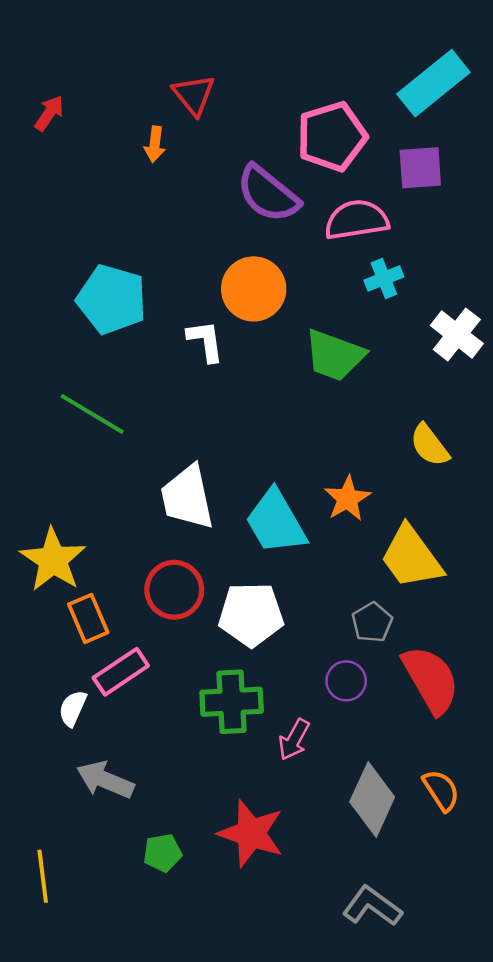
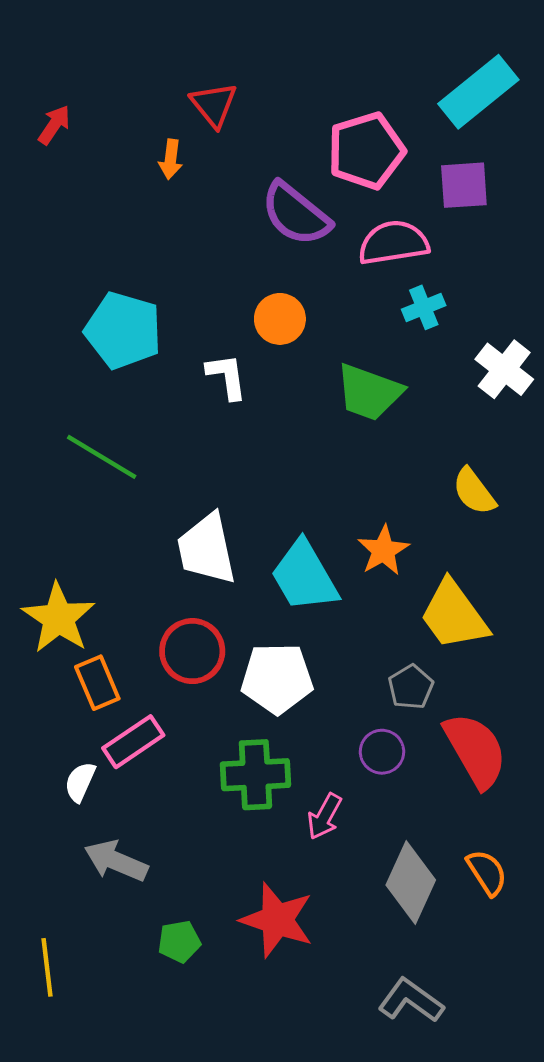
orange circle: (254, 289) -> (280, 319), size x0.7

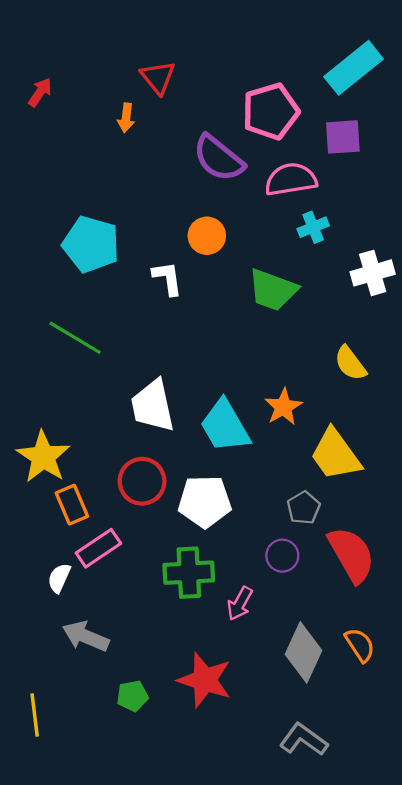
white cross: (504, 369) -> (373, 273), turned 36

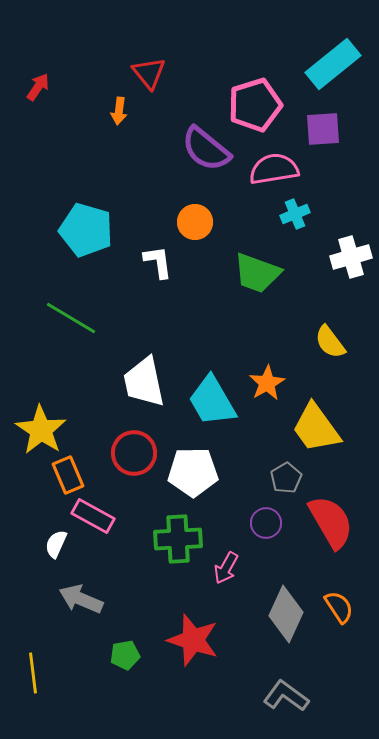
pink rectangle: (98, 548) -> (93, 516), turned 63

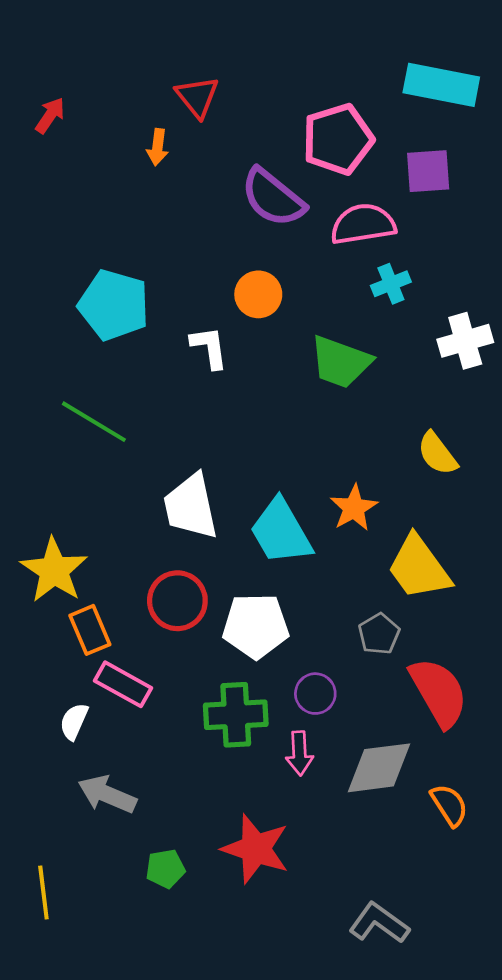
cyan rectangle: (333, 64) -> (441, 85), turned 50
purple circle: (266, 523) -> (315, 694), moved
pink arrow: (226, 568) -> (299, 753), turned -32
gray diamond: (286, 614) -> (379, 768), moved, turned 58

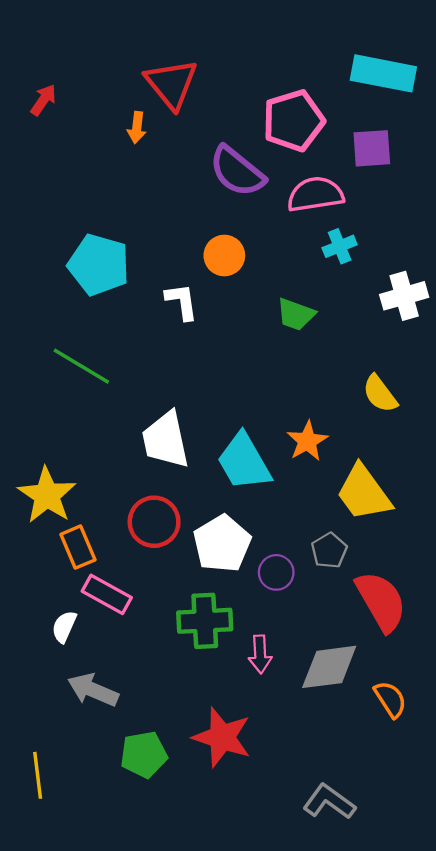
red triangle: (197, 97) -> (171, 84), size x1.4
green trapezoid: (341, 362) -> (296, 314), size x0.7
white pentagon: (256, 626) -> (222, 544), turned -30
purple circle: (315, 694) -> (276, 572), moved
green pentagon: (165, 869) -> (144, 755), size x1.4

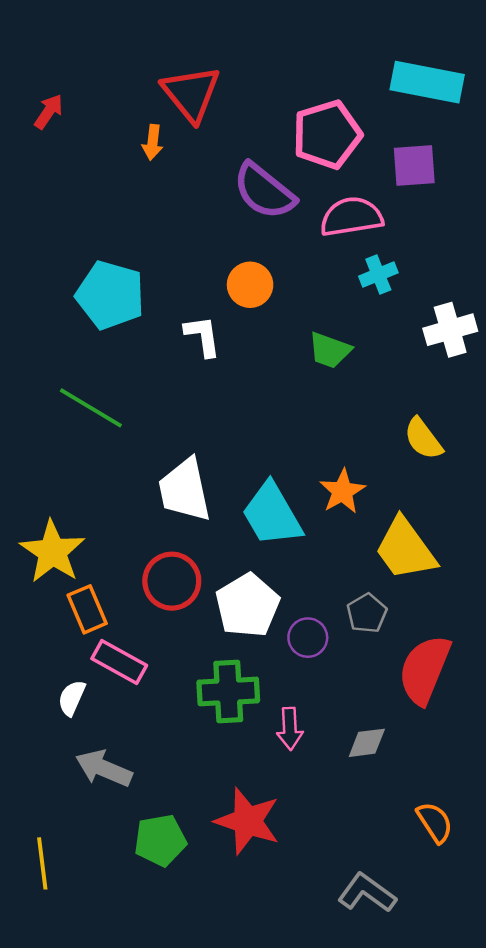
red semicircle: (381, 601) -> (425, 670), turned -128
gray diamond: (329, 667) -> (367, 743), size x0.6
orange semicircle: (390, 699) -> (435, 822), moved

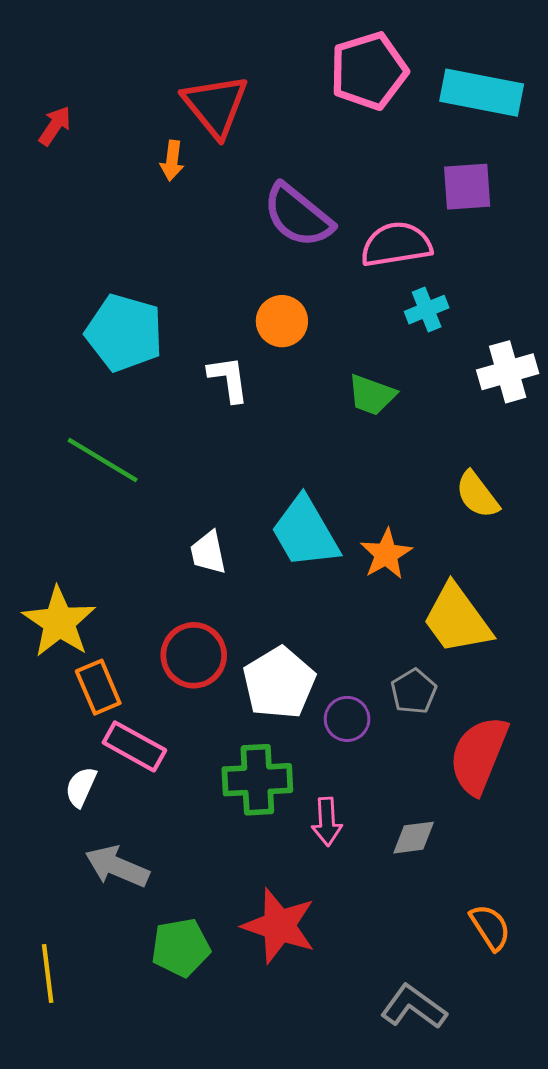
pink pentagon: (327, 135) -> (369, 71), moved
white trapezoid: (185, 490) -> (208, 553), size x0.6
cyan trapezoid: (272, 514) -> (305, 532), moved

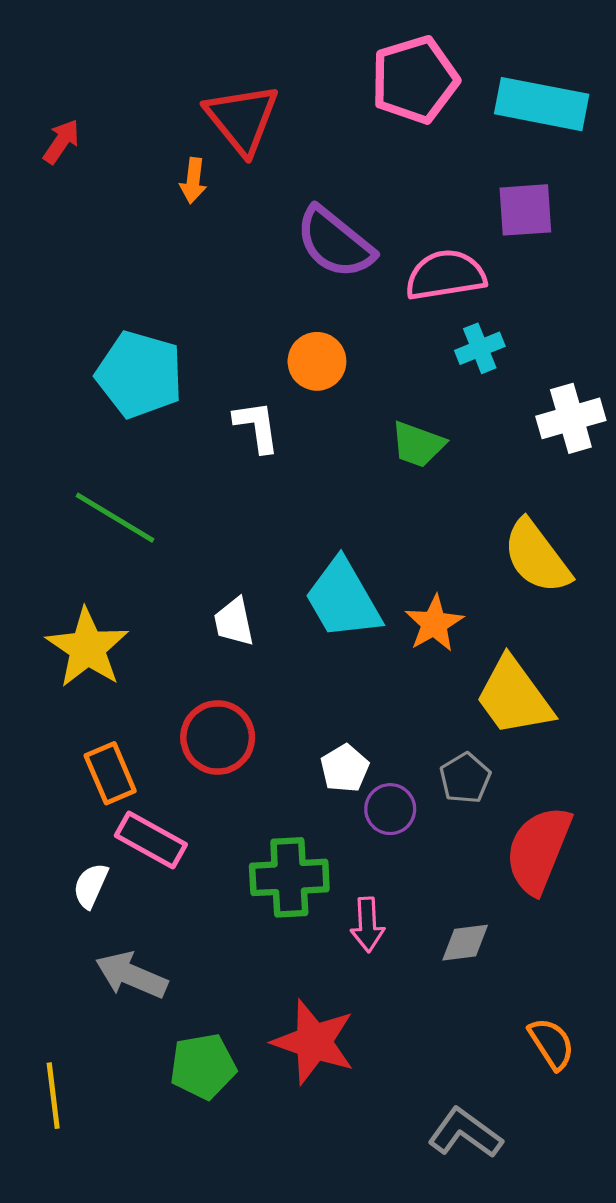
yellow semicircle: (477, 495) -> (537, 557), size x1.4
yellow star: (59, 622) -> (87, 648), moved
white pentagon: (279, 683) -> (345, 768), moved, size x0.6

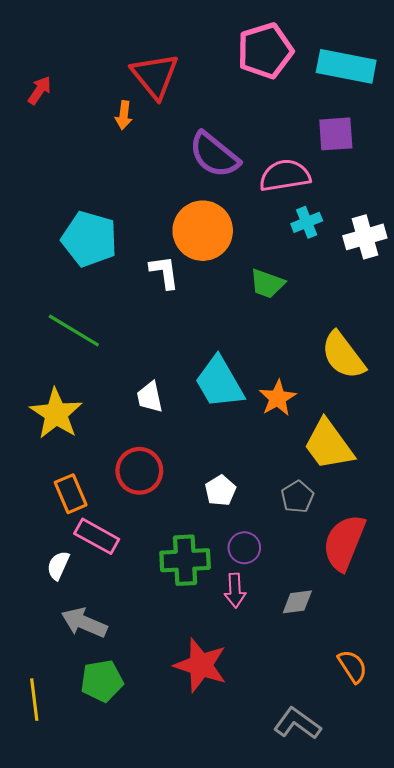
orange circle: (317, 361) -> (203, 231), size x1.6
white cross: (571, 418) -> (365, 237), moved
purple circle: (390, 809) -> (244, 548), moved
green pentagon: (203, 1066) -> (102, 681), moved

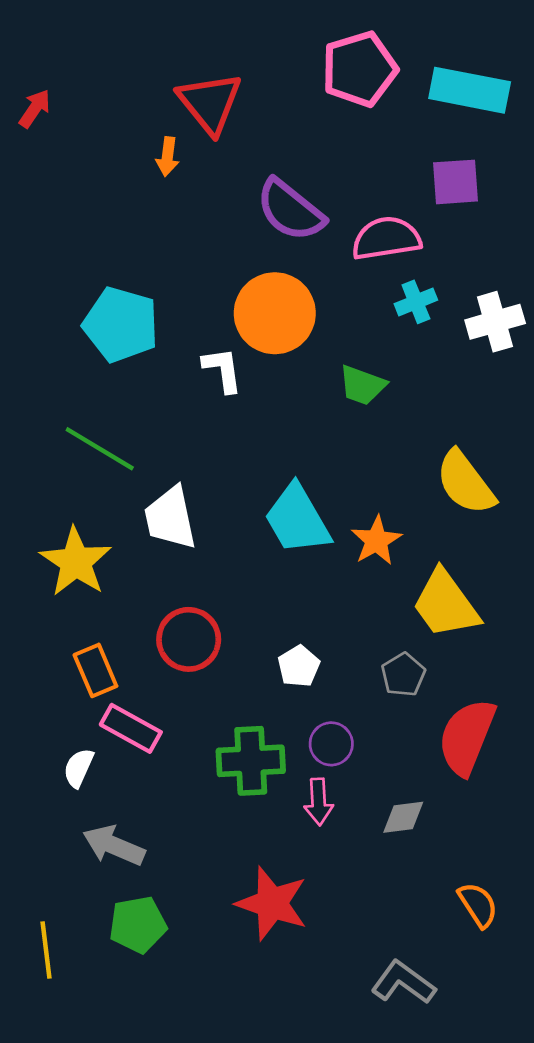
red arrow: (39, 90) -> (35, 109), moved
white trapezoid: (150, 397) -> (170, 518), moved, size x1.5

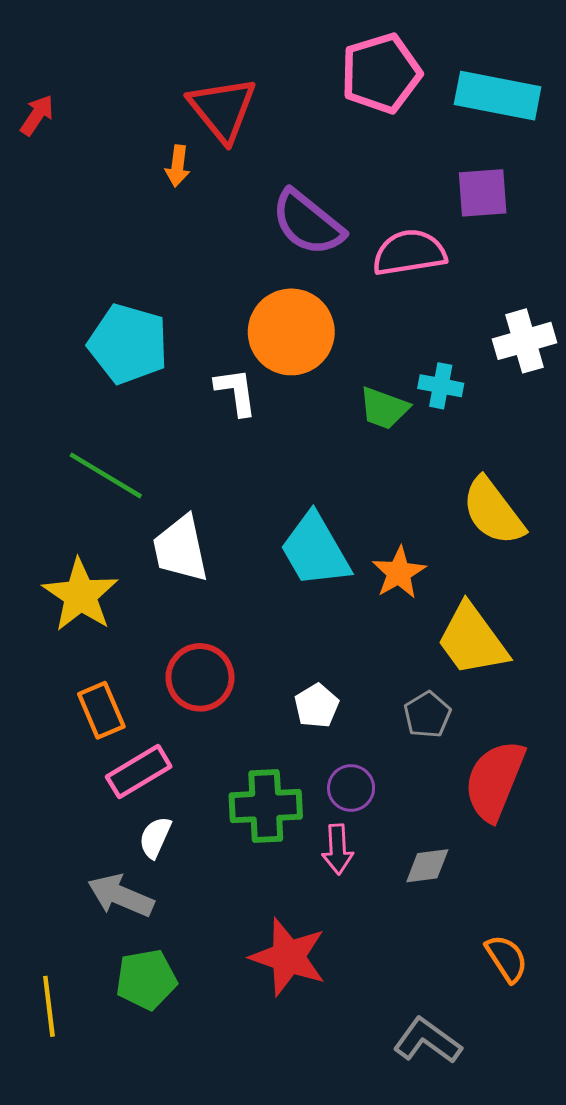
cyan cross: (416, 302) -> (441, 386), moved, turned 33
pink rectangle: (131, 728) -> (139, 772), turned -60
white semicircle: (79, 768) -> (155, 837), moved

